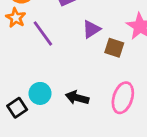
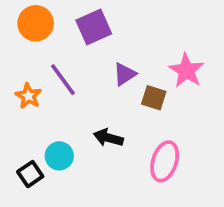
orange star: (16, 18) -> (28, 96), moved
black arrow: (77, 98) -> (108, 138), moved

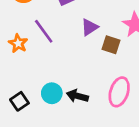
black arrow: (108, 138) -> (77, 96), moved
cyan circle: (59, 156) -> (52, 93), moved

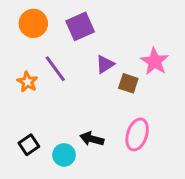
cyan circle: (52, 93) -> (64, 155), moved

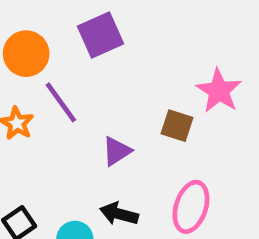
orange circle: (33, 23) -> (26, 54), moved
purple triangle: (105, 64) -> (117, 151), moved

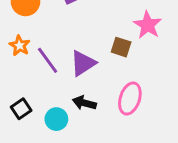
purple line: (61, 102) -> (48, 60), moved
purple triangle: (117, 151) -> (83, 63), size x1.4

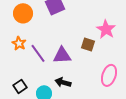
purple triangle: (83, 63) -> (62, 55), turned 30
pink ellipse: (130, 98) -> (109, 75), moved

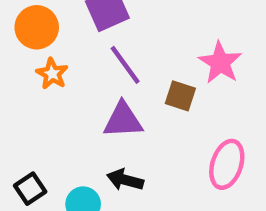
orange star: (19, 43) -> (52, 74), moved
purple line: (38, 53) -> (125, 65), moved

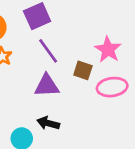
pink ellipse: (227, 164) -> (112, 87), moved, turned 64

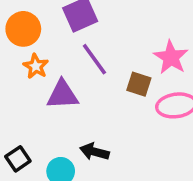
purple triangle: (47, 86) -> (62, 95), moved

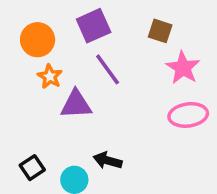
brown square: (139, 84) -> (160, 31), moved

